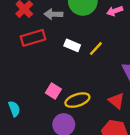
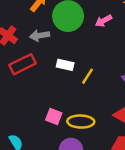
yellow line: (96, 49) -> (88, 76), moved
yellow ellipse: (77, 100) -> (81, 122), turned 30

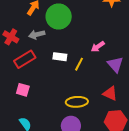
pink arrow: (104, 21) -> (98, 47), moved
pink square: (54, 117) -> (23, 90), moved

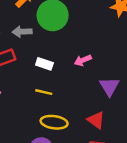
pink arrow: (98, 47) -> (83, 60), moved
yellow line: (79, 64) -> (44, 92), moved, turned 64

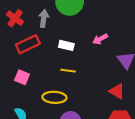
gray arrow: (22, 32) -> (44, 19), turned 105
yellow ellipse: (54, 122) -> (54, 97), moved

